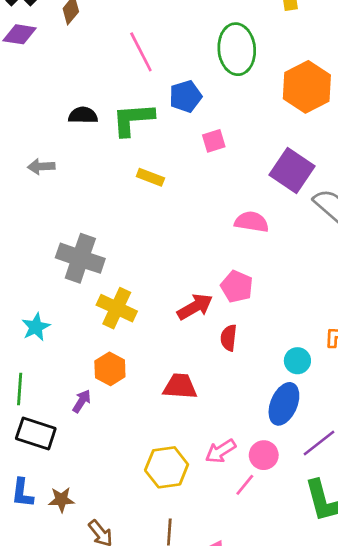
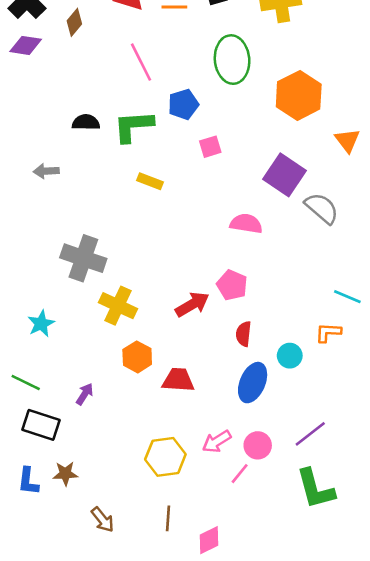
red semicircle: (229, 338) -> (244, 334), moved
orange hexagon: (110, 369) -> (137, 357), moved
green line: (20, 389) -> (26, 383), turned -68
blue ellipse: (284, 404) -> (253, 383), moved
brown star: (61, 500) -> (65, 474), moved

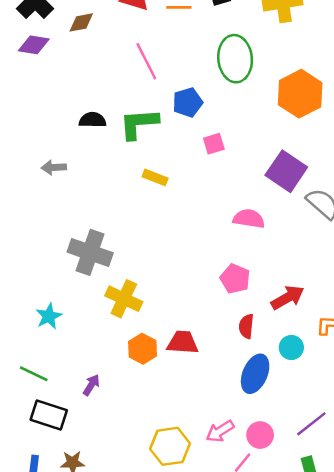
brown diamond: (74, 22) -> (81, 22), turned 40
red arrow: (192, 304) -> (288, 297), moved
red trapezoid: (178, 380) -> (183, 342), moved

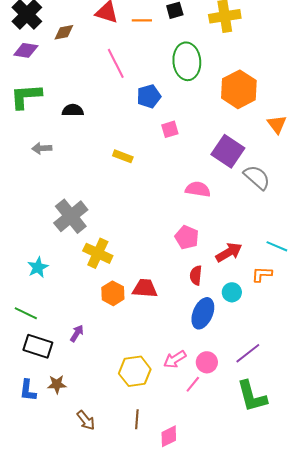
green L-shape: (139, 124) -> (26, 96), moved
gray cross: (90, 252) -> (71, 216), turned 32
purple arrow: (91, 385) -> (77, 333), moved

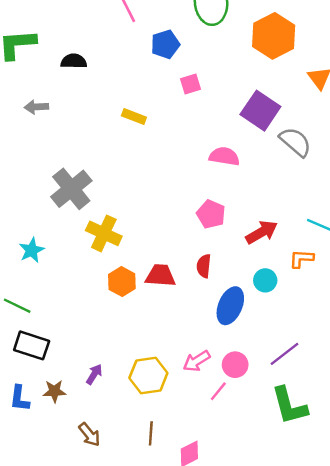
red semicircle: (196, 275) -> (204, 266), moved
purple arrow: (77, 333) -> (94, 374), moved

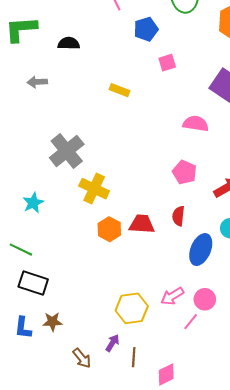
purple arrow: (94, 374) -> (112, 343), moved

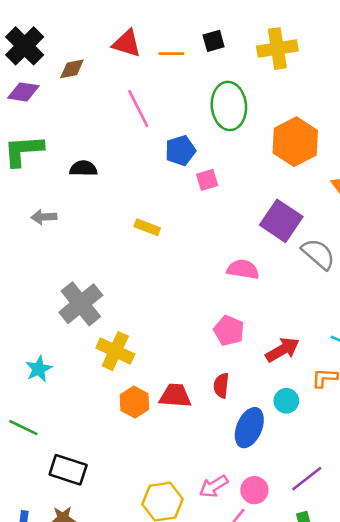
pink square: (167, 63) -> (207, 180), moved
black rectangle: (33, 283) -> (68, 470), moved

